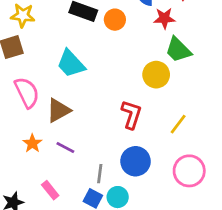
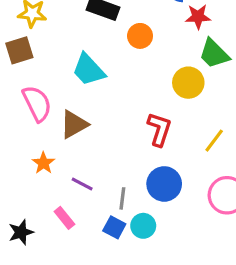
orange circle: (115, 20) -> (140, 36), moved
purple line: (65, 147) -> (82, 184), moved

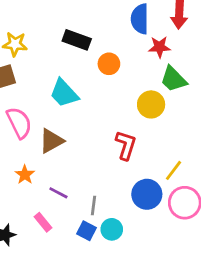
yellow line: (214, 141) -> (173, 170), moved
blue circle: (164, 184) -> (147, 194), moved

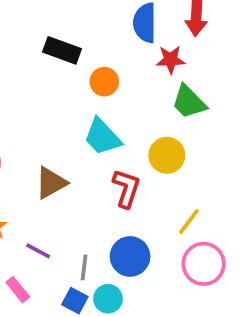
cyan trapezoid: (64, 93) -> (102, 137), moved
yellow circle: (151, 104) -> (167, 155), moved
brown triangle: (51, 141) -> (51, 183), moved
blue circle: (147, 194) -> (130, 256), moved

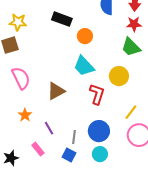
red star: (171, 60) -> (134, 24), moved
purple line: (38, 251) -> (49, 128), turned 32
cyan circle: (108, 299) -> (100, 154), moved

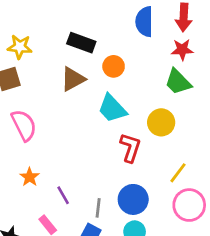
brown triangle: (56, 91) -> (73, 79), moved

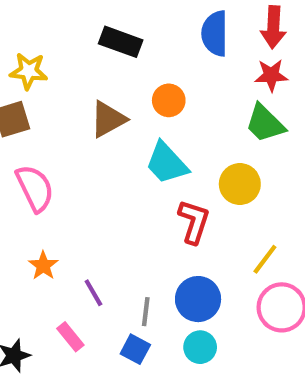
black rectangle: (81, 43) -> (121, 42), moved

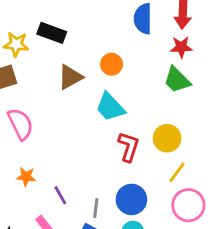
black rectangle: (121, 42) -> (52, 33), moved
yellow circle: (240, 184) -> (167, 138), moved
orange star: (43, 266) -> (26, 177), turned -30

